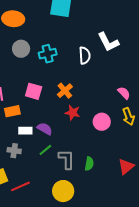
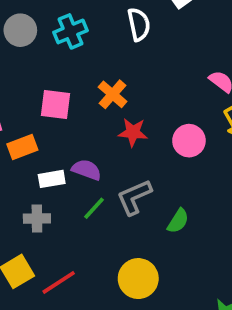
gray L-shape: (67, 159) -> (134, 197), moved, turned -105
green semicircle: (89, 164) -> (178, 221), turned 32

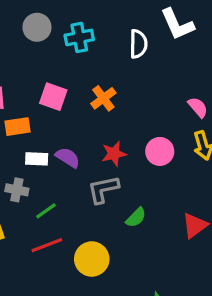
red star: (133, 132) -> (114, 154), moved, turned -30
green line: (94, 208) -> (46, 211), moved
red line: (59, 282) -> (47, 245), moved

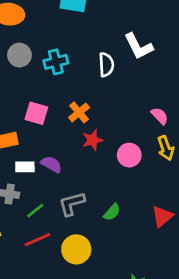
red star: (114, 154) -> (92, 140), moved
gray L-shape: (103, 189) -> (72, 204), moved

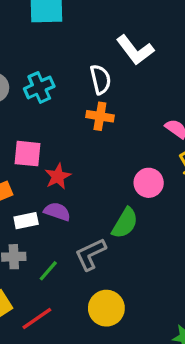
orange cross: (79, 112) -> (100, 116), moved, turned -30
red star: (92, 140) -> (58, 176), moved
green semicircle: (112, 212) -> (125, 223), moved, size x1.4
red line: (38, 240) -> (37, 319), moved

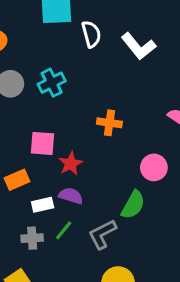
white semicircle: (100, 79) -> (91, 34), moved
orange cross: (100, 116) -> (109, 123), moved
green line: (48, 271) -> (64, 230), moved

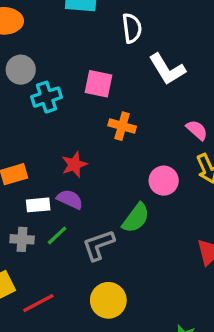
white semicircle: (91, 34) -> (132, 28), moved
white L-shape: (139, 46) -> (167, 69), moved
cyan cross: (52, 83) -> (46, 97), moved
pink square: (42, 143) -> (98, 84), moved

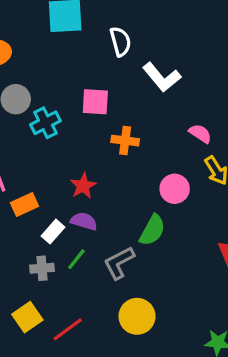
white rectangle: (38, 205) -> (53, 232), turned -35

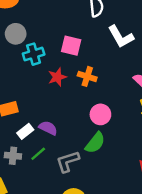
red star: (83, 186) -> (57, 77), moved
pink circle: (175, 189) -> (100, 114), moved

